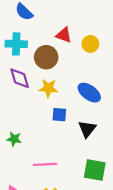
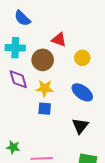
yellow circle: (90, 44) -> (82, 58), moved
blue square: (59, 115) -> (45, 109), moved
green star: (14, 139) -> (13, 147), moved

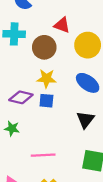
yellow circle: (82, 58) -> (88, 45), size x1.5
purple diamond: (18, 79) -> (21, 97), moved, turned -60
green star: (13, 147) -> (12, 128), moved

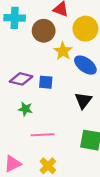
yellow star: (46, 78) -> (63, 51), moved, turned 30
green star: (12, 128) -> (25, 109), moved

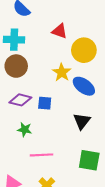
brown circle: (44, 31) -> (16, 66), moved

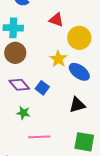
purple diamond: (20, 100) -> (19, 85), turned 35
blue square: (45, 103) -> (42, 88), turned 32
black triangle: (82, 121) -> (77, 105), turned 36

